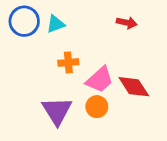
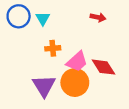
cyan triangle: (56, 24) -> (43, 18), turned -40
orange circle: (97, 107) -> (75, 82), size x1.6

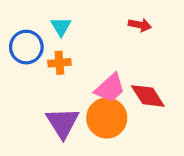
blue circle: (19, 16) -> (26, 47), moved
orange cross: (53, 48) -> (59, 63), moved

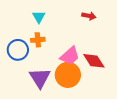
blue circle: (26, 47) -> (18, 50), moved

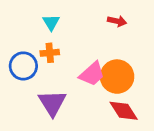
red diamond: (94, 61) -> (124, 111), moved
orange circle: (68, 75) -> (117, 77), moved

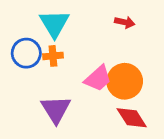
cyan triangle: (51, 22) -> (54, 24), size x1.6
blue circle: (23, 66) -> (26, 53), moved

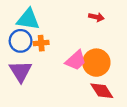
cyan triangle: (54, 24) -> (28, 19), moved, turned -50
purple triangle: (56, 109) -> (21, 71), moved

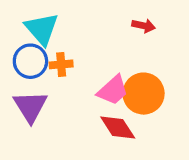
cyan triangle: (28, 19) -> (42, 29), turned 40
red diamond: (102, 91) -> (118, 127), moved

